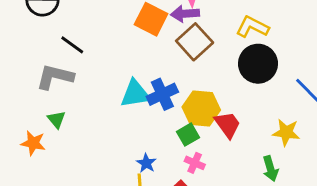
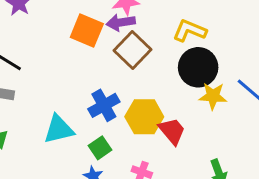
cyan triangle: (135, 94) -> (59, 129), moved
yellow star: (286, 132) -> (213, 96), moved
green square: (188, 135) -> (100, 148), moved

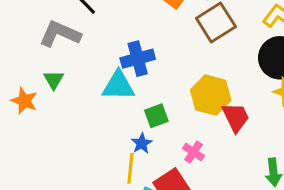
blue cross: (104, 105) -> (138, 59), moved

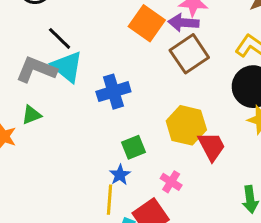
green triangle: (54, 80) -> (31, 115), turned 40
cyan triangle: (118, 86) -> (67, 67), moved, turned 40

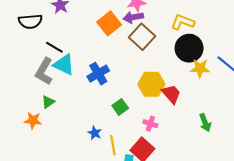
orange square: (147, 23) -> (109, 23), turned 30
gray L-shape: (36, 70) -> (44, 71), turned -68
blue star: (120, 175) -> (95, 133), moved

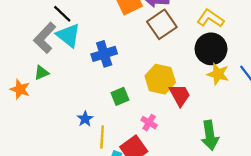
green arrow: (205, 123) -> (210, 135), size x1.4

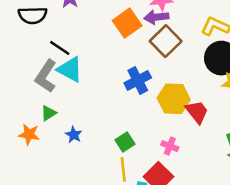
blue cross: (104, 54) -> (138, 80), moved
green square: (120, 96) -> (125, 142), moved
blue star: (85, 119) -> (74, 135), moved

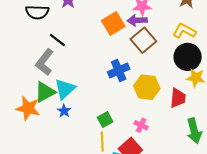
cyan triangle: (70, 69) -> (65, 89), moved, turned 45
red trapezoid: (197, 112) -> (178, 98), moved, turned 40
green triangle: (49, 113) -> (45, 92), size x1.6
orange star: (29, 134) -> (28, 108), size x1.4

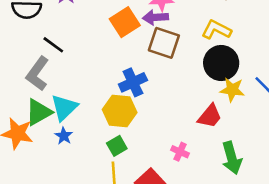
brown square: (143, 40) -> (164, 43), turned -30
yellow hexagon: (147, 87) -> (120, 111), moved
red trapezoid: (178, 98) -> (210, 116), turned 35
pink cross: (141, 125) -> (180, 152), moved

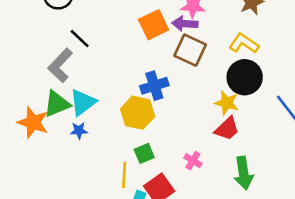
yellow star: (232, 90) -> (227, 103), moved
blue star: (64, 136) -> (79, 131), turned 30
green square: (117, 146) -> (144, 153), moved

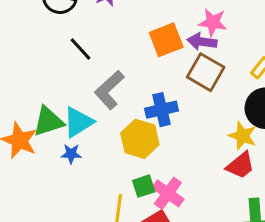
gray L-shape: (60, 65) -> (109, 90), moved
pink cross: (193, 161) -> (168, 193), moved, size x1.5

